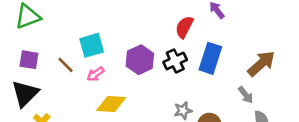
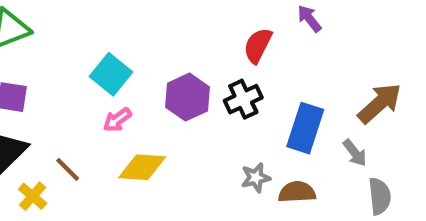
cyan square: (92, 45) -> (111, 74), turned -35
blue rectangle: (210, 58) -> (305, 128), moved
brown line: (66, 65) -> (68, 169), moved

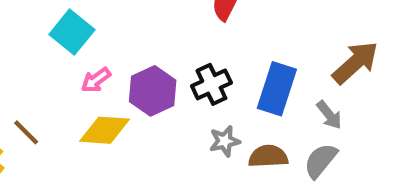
purple hexagon: (187, 97) -> (153, 91), moved
black cross: (243, 99) -> (211, 84), moved
pink arrow: (117, 120) -> (96, 80), moved
gray semicircle: (380, 196) -> (321, 161), moved, turned -135

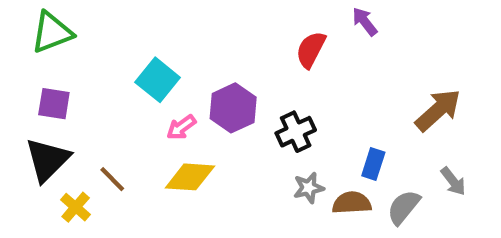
blue rectangle: (277, 89) -> (373, 164), moved, size x0.6
purple hexagon: (153, 91) -> (233, 108), moved
gray arrow: (329, 115) -> (453, 181), moved

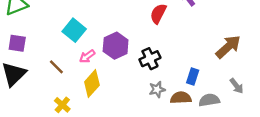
yellow diamond: (190, 177) -> (92, 84), turned -52
brown line: (112, 179) -> (56, 67), moved
yellow cross: (76, 207) -> (62, 105), moved
gray semicircle: (404, 207) -> (209, 100), turned 42

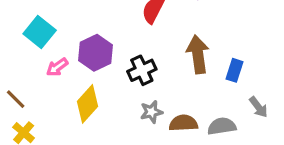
brown arrow: (228, 47) -> (198, 54), moved, turned -56
brown line: (56, 67) -> (16, 99), moved
blue rectangle: (193, 76) -> (235, 70), moved
yellow diamond: (92, 84) -> (88, 104), moved

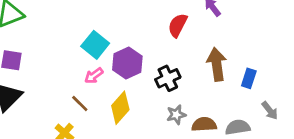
cyan square: (40, 32) -> (95, 45), moved
brown line: (16, 99) -> (80, 103), moved

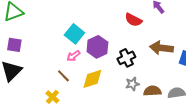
red semicircle: (178, 25) -> (133, 20), turned -90
brown arrow: (217, 64) -> (161, 48), turned -75
yellow diamond: (120, 108) -> (92, 79), turned 30

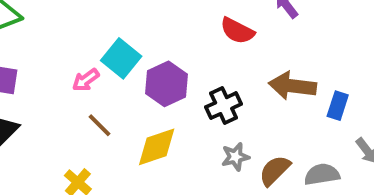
pink arrow: (73, 56) -> (86, 80), moved
brown line: (63, 76) -> (100, 125), moved
brown semicircle: (152, 91) -> (275, 170), turned -42

